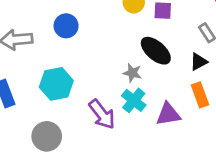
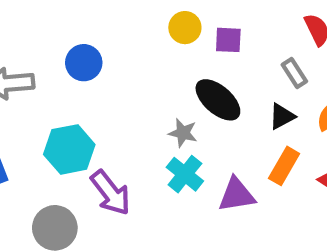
orange rectangle: (200, 95) -> (284, 166), turned 50
purple arrow: (102, 114) -> (111, 193), moved

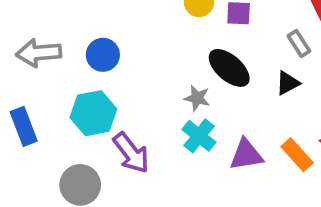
blue circle: (84, 63) -> (103, 55), moved
orange rectangle: (284, 166) -> (297, 155), moved, turned -72

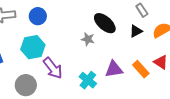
cyan cross: (199, 136) -> (88, 80), moved

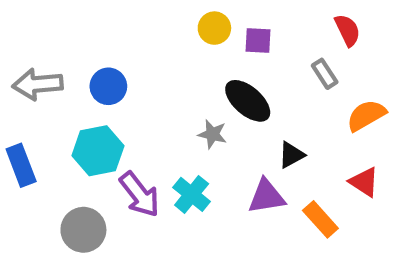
black triangle: (136, 31) -> (291, 155), moved
orange rectangle: (141, 69) -> (320, 219), moved
cyan cross: (88, 80) -> (192, 194), moved

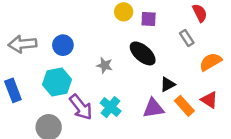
gray star: (212, 134) -> (105, 65), moved
orange rectangle: (320, 219) -> (184, 106), moved

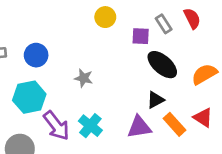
purple square: (149, 19) -> (141, 36), moved
gray rectangle: (187, 38) -> (164, 24), moved
black ellipse: (143, 53) -> (162, 65), moved

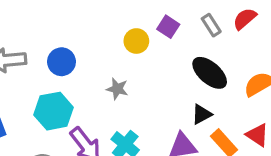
yellow circle: (105, 17) -> (136, 41), moved
red semicircle: (192, 18) -> (245, 19), turned -105
purple square: (141, 36) -> (168, 27), moved, turned 30

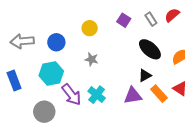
yellow circle: (136, 41) -> (90, 28), moved

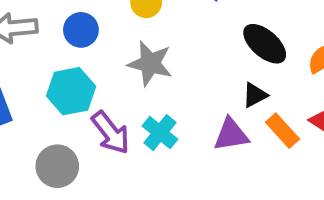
gray star: (92, 59) -> (150, 63), size x1.6

